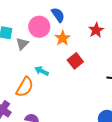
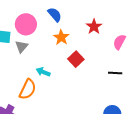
pink circle: (39, 27) -> (26, 24), moved

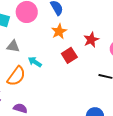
red star: (94, 27) -> (91, 40), moved
gray triangle: (21, 46) -> (13, 46), moved, turned 48

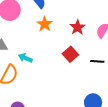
red square: (69, 55) -> (70, 54), moved

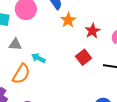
orange star: (45, 24) -> (68, 20), moved

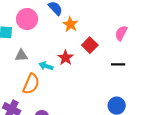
red star: (92, 31) -> (66, 58), moved
red square: (84, 57) -> (90, 45), moved

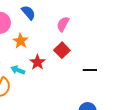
orange star: (70, 24) -> (21, 41), moved
pink semicircle: (121, 33) -> (63, 24), moved

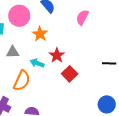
red square: (62, 50) -> (70, 74), moved

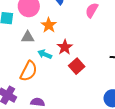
gray triangle: (13, 52) -> (28, 37), moved

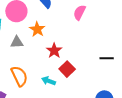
cyan arrow: (45, 54) -> (49, 81), moved
orange semicircle: (29, 71) -> (19, 76), turned -50

